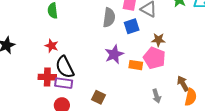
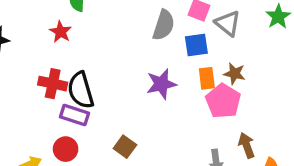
red star: (52, 46) -> (61, 32), moved
orange rectangle: (136, 65) -> (207, 78), moved, turned 64
red cross: (47, 77) -> (53, 84), moved
brown arrow: (183, 83) -> (247, 145), moved

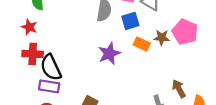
orange rectangle: (207, 78) -> (142, 44), turned -49
red cross: (53, 84) -> (33, 54), moved
pink pentagon: (223, 101) -> (185, 32), moved

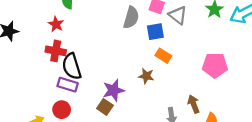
pink pentagon: (185, 32) -> (215, 65), moved, turned -30
brown star: (162, 37) -> (146, 76), moved
purple star: (109, 54) -> (114, 90), moved

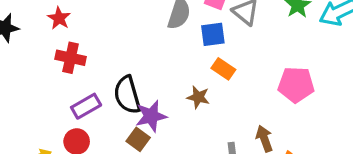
red star: (56, 24) -> (59, 18), moved
black semicircle: (72, 66) -> (127, 95), moved
purple rectangle: (68, 85) -> (86, 106), turned -48

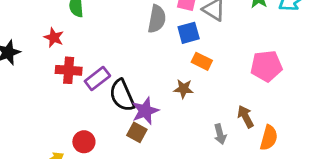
purple rectangle: (86, 106) -> (97, 78), moved

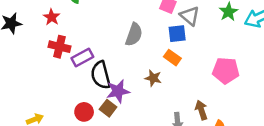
gray semicircle: (157, 19) -> (134, 35), moved
blue square: (189, 33) -> (177, 34), moved
red circle: (84, 142) -> (84, 112), moved

